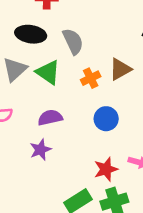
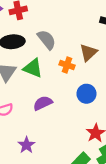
orange cross: (91, 78) -> (67, 65), turned -32
purple star: (40, 150) -> (26, 145), moved

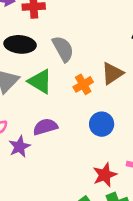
orange cross: (67, 65) -> (83, 84), turned 32
purple star: (26, 145) -> (19, 147), moved

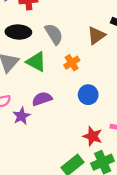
brown triangle: (112, 73) -> (96, 35), moved
red star: (105, 175) -> (93, 136), turned -30

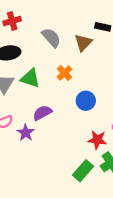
gray semicircle: (54, 34) -> (51, 38), moved

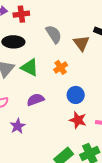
brown triangle: (83, 43) -> (81, 43), turned -30
purple star: (26, 133) -> (18, 126), moved
red star: (97, 140) -> (78, 120), moved

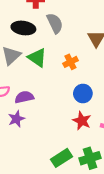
gray semicircle: (54, 34) -> (55, 23), moved
purple semicircle: (35, 100) -> (24, 97), moved

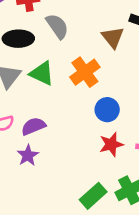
orange cross: (70, 62) -> (85, 72), size x1.5
red star: (82, 121) -> (111, 144), turned -30

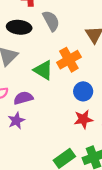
green triangle: (42, 73) -> (43, 70), moved

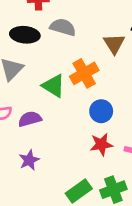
gray semicircle: (51, 21) -> (63, 27), turned -45
purple star: (16, 121) -> (29, 160), moved

